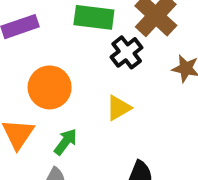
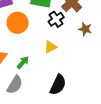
orange circle: (50, 87) -> (18, 23), moved

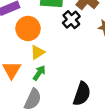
yellow triangle: (50, 47) -> (38, 52), moved

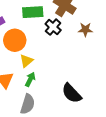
black semicircle: (82, 94) -> (72, 93), turned 125

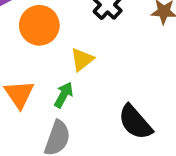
yellow triangle: (26, 61) -> (82, 59), moved

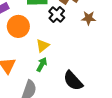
green arrow: (64, 95) -> (42, 64), moved

